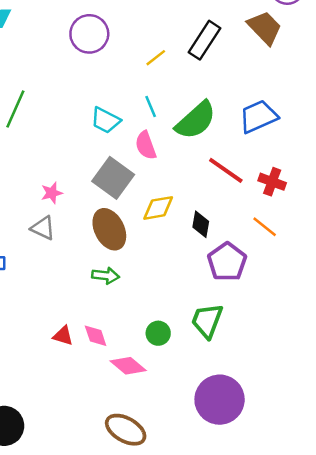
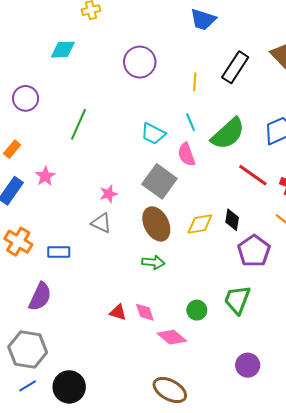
yellow line: (156, 58) -> (195, 82), turned -48
yellow diamond: (158, 208) -> (200, 224), moved
purple circle: (220, 400) -> (248, 365), size x0.6

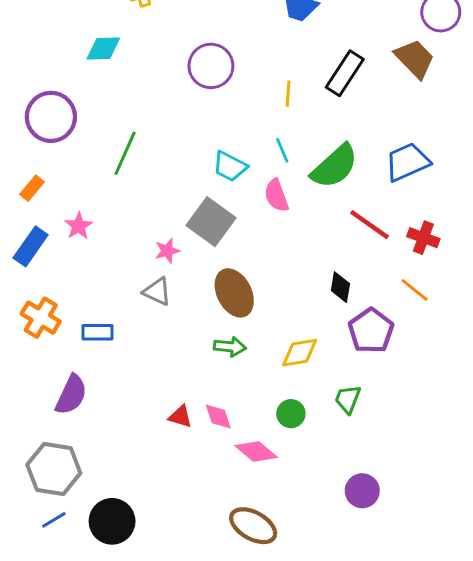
purple circle: (26, 98) -> (51, 117), size x1.4
gray square: (159, 181) -> (211, 222), moved
yellow diamond: (200, 224) -> (300, 353), moved
green trapezoid: (237, 300) -> (348, 399), size x0.7

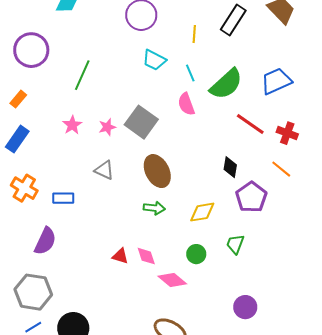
cyan trapezoid: (230, 166) -> (154, 60), moved
pink star: (79, 226) -> (72, 125), moved
pink star: (167, 251) -> (107, 127), moved

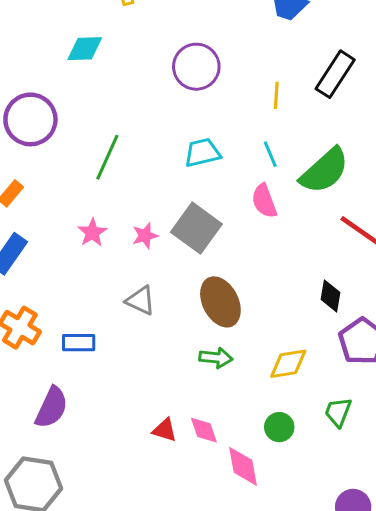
cyan trapezoid: (154, 60) -> (202, 153), moved, turned 140
pink diamond: (172, 280) -> (243, 466), turned 40

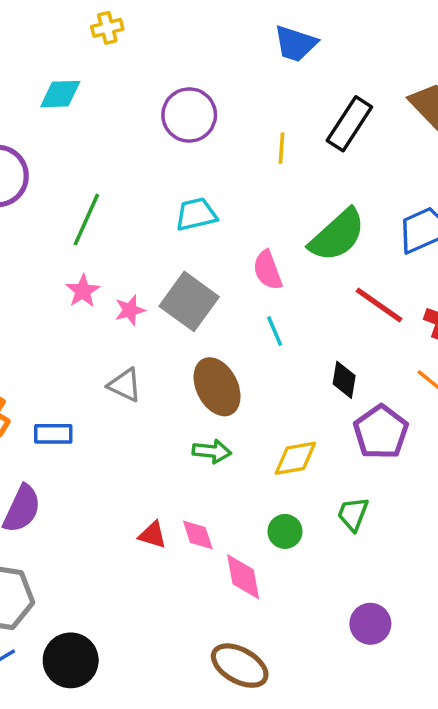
cyan line: (270, 154) -> (275, 331), moved
pink star: (92, 233) -> (83, 291), moved

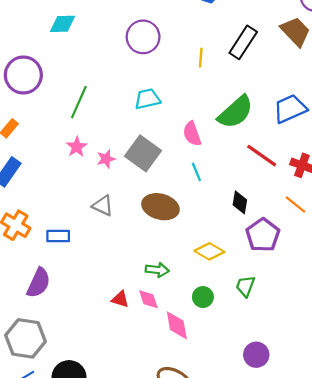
brown ellipse: (217, 387) -> (160, 207), turned -48
green arrow: (212, 451) -> (157, 270), moved
yellow diamond: (295, 458) -> (209, 251), turned 40

